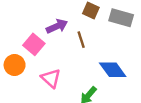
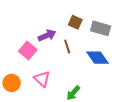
orange circle: (15, 65) -> (12, 83), moved
blue diamond: (113, 70) -> (98, 58), moved

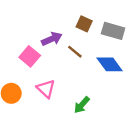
brown line: (67, 47) -> (75, 52), turned -32

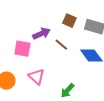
pink square: (30, 56) -> (22, 49), turned -30

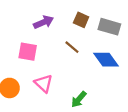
purple arrow: (41, 34) -> (44, 22), moved

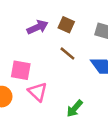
brown square: (81, 20) -> (66, 25), moved
pink square: (28, 52) -> (21, 70), moved

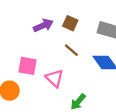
pink triangle: (38, 92) -> (54, 78), moved

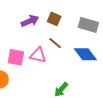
pink triangle: (54, 78) -> (38, 55), moved, turned -30

